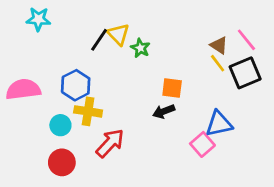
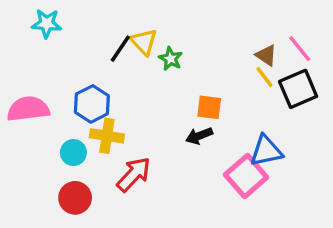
pink square: (202, 144) -> (246, 176), size x1.4

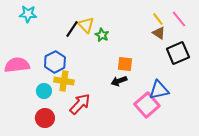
pink line: (300, 49) -> (179, 19), moved
yellow line: (265, 77) -> (158, 19), moved

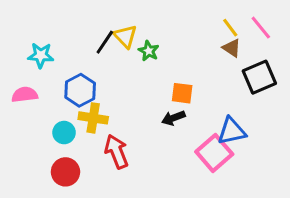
cyan star: (28, 14) -> (41, 55), moved
pink semicircle: (17, 65) -> (25, 95), size x0.7
red arrow: (80, 104) -> (117, 151), turned -65

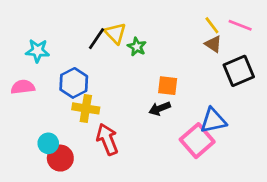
pink line: (261, 28) -> (240, 25), turned -30
cyan circle: (64, 133) -> (48, 143), moved

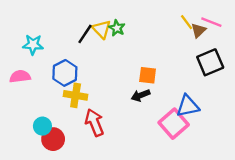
brown triangle: (213, 44) -> (198, 30), moved, turned 42
green star: (137, 47) -> (117, 28), moved

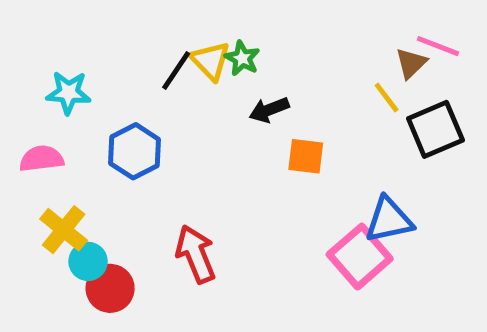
yellow line: (187, 22) -> (387, 97), moved
yellow cross: (76, 95) -> (64, 230), moved, turned 30
black arrow: (140, 95) -> (269, 110), moved

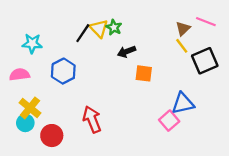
brown triangle: (411, 63) -> (183, 29), moved
pink square: (360, 257) -> (169, 121), size x0.7
cyan circle: (88, 261) -> (25, 123), moved

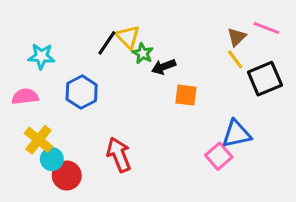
green star: (114, 27) -> (143, 53), moved
cyan circle: (25, 123) -> (52, 159), moved

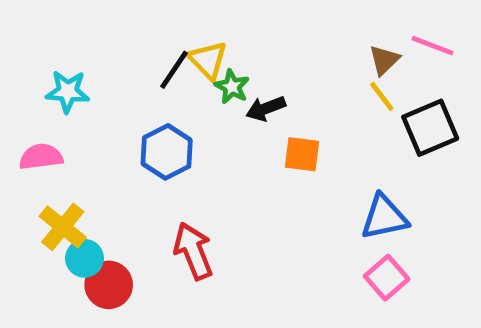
blue hexagon: (82, 92) -> (167, 152), moved
pink square: (219, 156) -> (387, 278), moved

